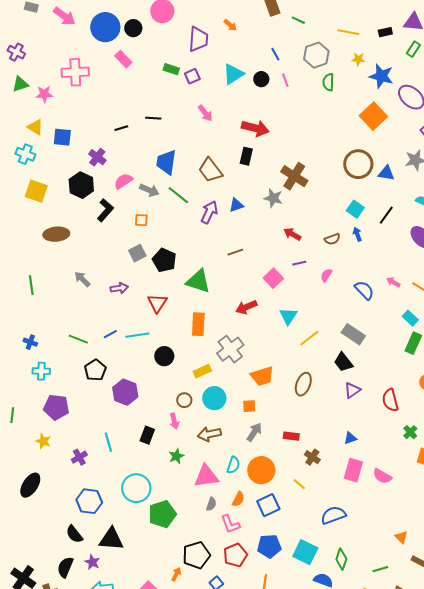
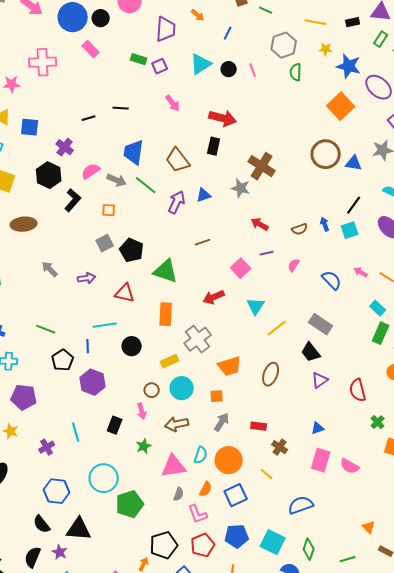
blue line: (275, 54) -> (228, 33), moved, turned 56
cyan square: (355, 209) -> (350, 230), moved, turned 36
red triangle: (157, 303) -> (125, 293), turned -50
blue line: (110, 334) -> (88, 346), moved, turned -64

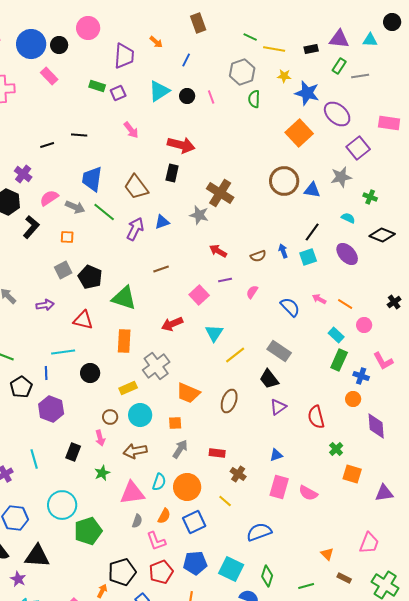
green line: (266, 10) -> (250, 37), moved
orange trapezoid: (230, 366) -> (188, 393), turned 40

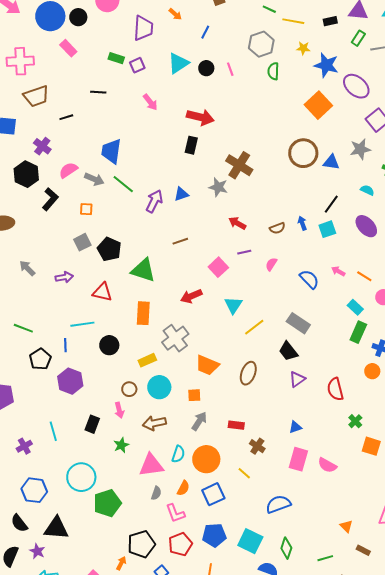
black line: (79, 135) -> (98, 92), moved
brown trapezoid: (136, 187) -> (36, 96), moved, turned -72

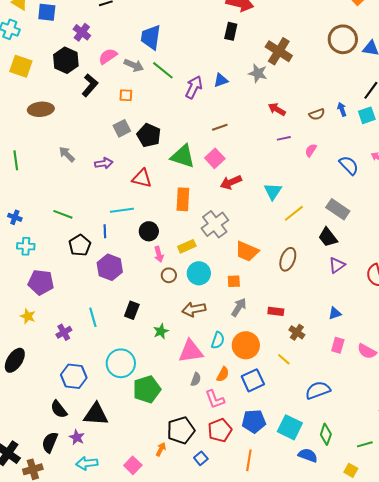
pink square: (218, 267) -> (215, 158), moved
pink arrow: (119, 410) -> (159, 254), moved
pink rectangle: (298, 459) -> (338, 345), size x0.7

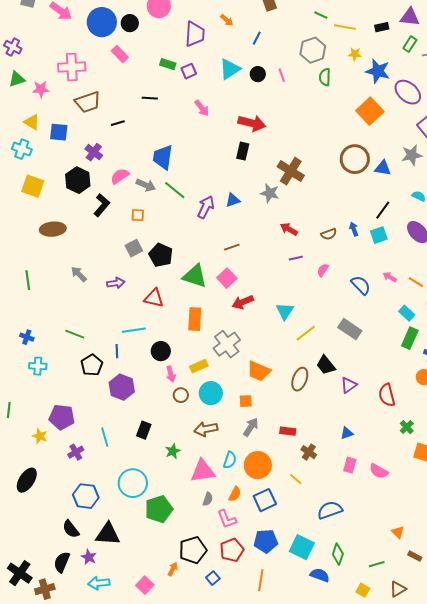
black trapezoid: (328, 237) -> (326, 365), moved
purple pentagon: (41, 282) -> (62, 417), moved

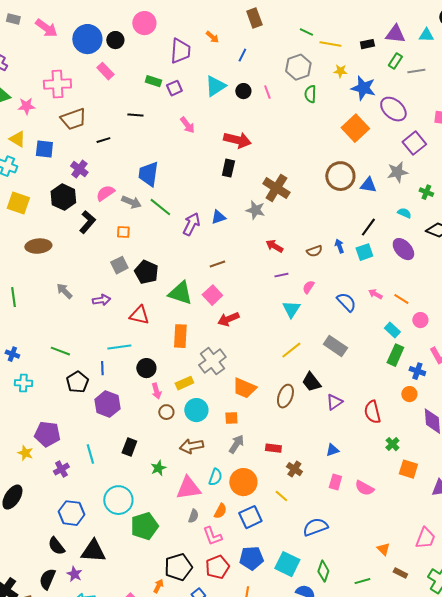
cyan triangle: (285, 311) -> (291, 309), moved

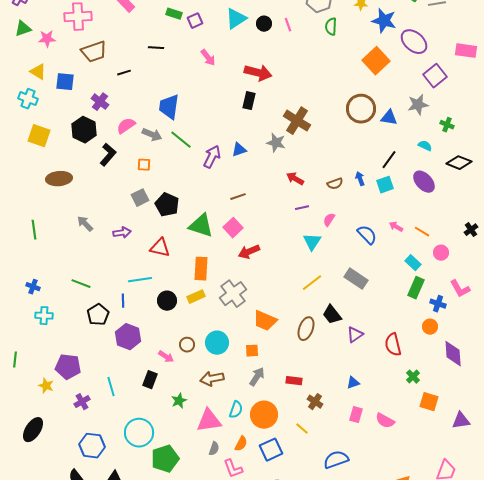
yellow rectangle: (184, 383) -> (196, 297), moved
pink arrow: (156, 391) -> (166, 357), moved, turned -42

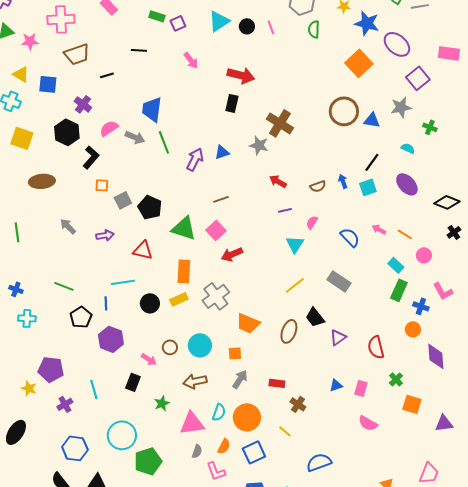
green line: (181, 140) -> (164, 142), turned 30
black diamond: (459, 163) -> (447, 202), moved
orange square: (144, 165) -> (102, 185), moved
pink rectangle: (356, 415) -> (361, 388), moved

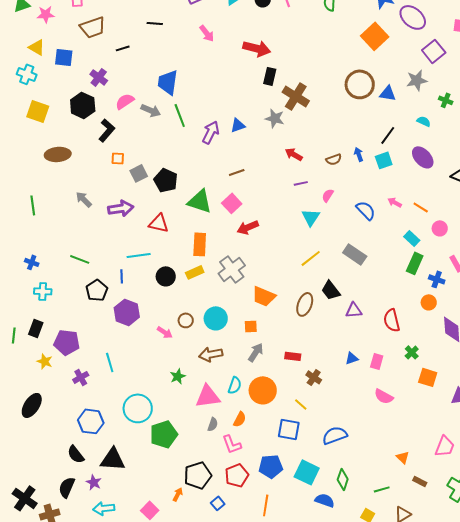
black rectangle: (232, 103) -> (270, 76), moved
purple arrow: (105, 235) -> (121, 208), size x1.4
purple triangle: (338, 337) -> (354, 310), turned 30
black rectangle: (133, 382) -> (36, 328), moved
blue square: (254, 452) -> (289, 429), moved, turned 35

